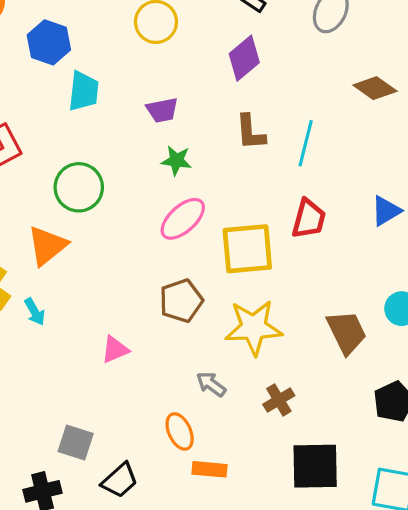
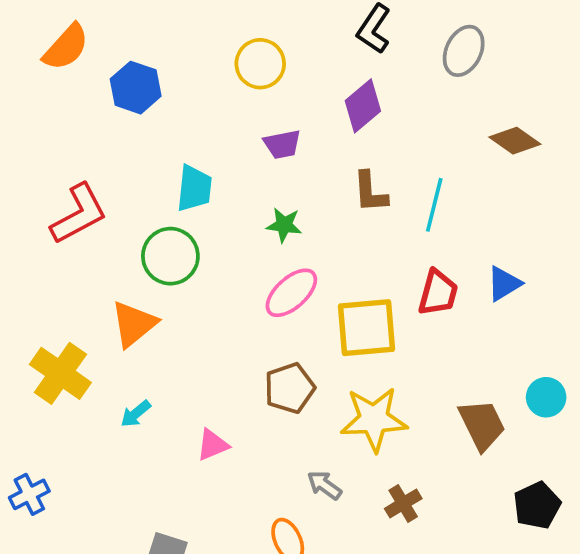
cyan trapezoid: (83, 91) -> (194, 188), moved
purple trapezoid: (162, 110) -> (282, 144), moved
blue triangle: (386, 211) -> (504, 284), moved
cyan arrow: (35, 312) -> (136, 414), moved, turned 80

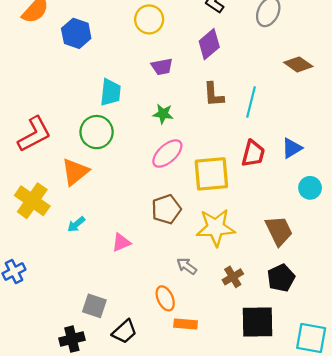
red L-shape: (79, 214) -> (34, 134), moved
cyan circle: (546, 397) -> (310, 188), moved
black pentagon: (537, 505) -> (281, 278), moved

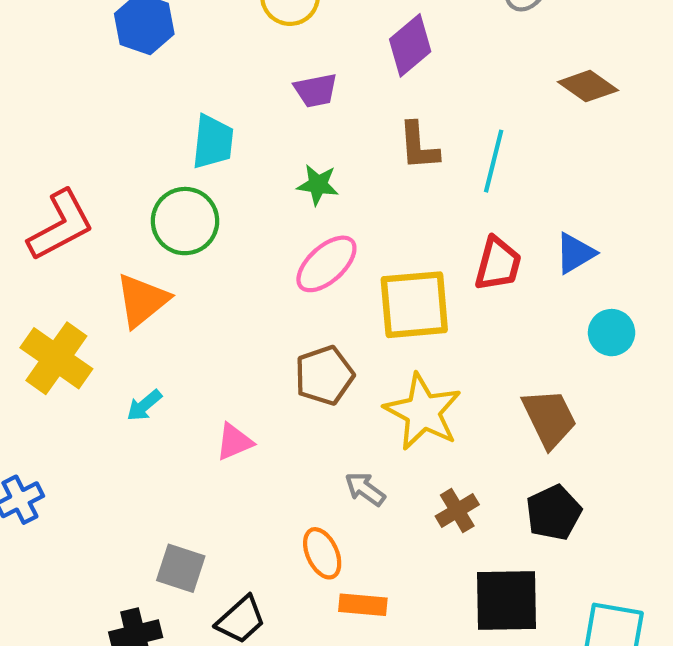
yellow star: (216, 228) -> (423, 412), turned 30

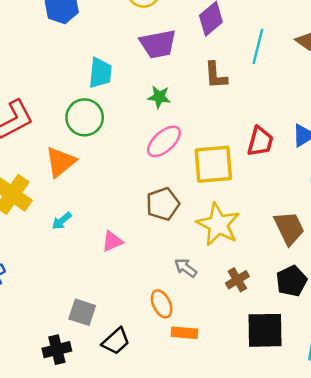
purple trapezoid: (316, 90) -> (158, 44), size x1.5
cyan line: (494, 161) -> (258, 46), moved

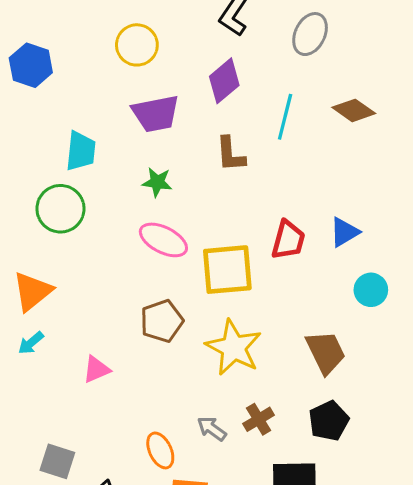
pink ellipse: (164, 141) -> (163, 240), turned 69
orange triangle: (60, 162) -> (32, 291), moved
gray arrow: (186, 268) -> (212, 429), moved

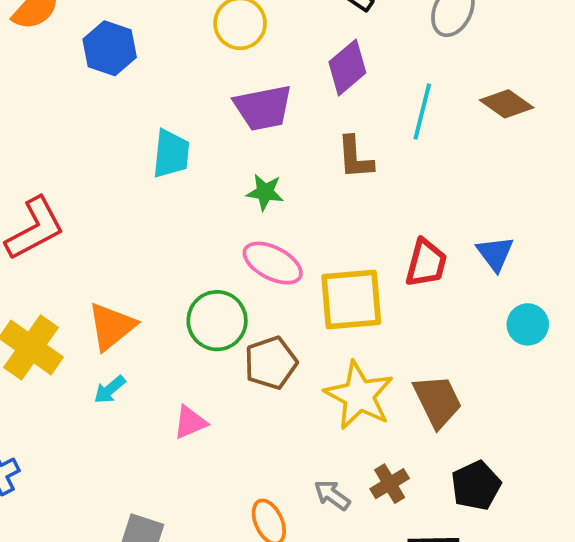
green circle: (60, 209) -> (217, 321), moved
blue triangle: (344, 232) -> (495, 253), turned -36
brown trapezoid: (326, 352) -> (438, 401), moved

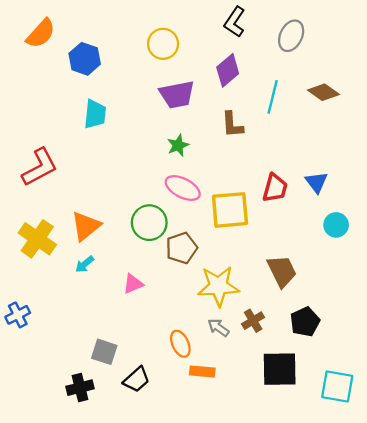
cyan trapezoid: (171, 154) -> (95, 114), moved
green star: (265, 192) -> (178, 145), turned -30
yellow star: (359, 395) -> (218, 286), moved, turned -30

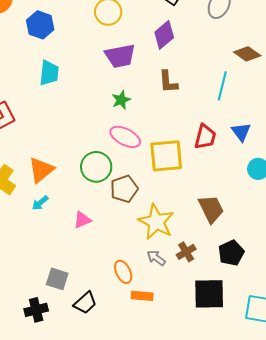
cyan line: (273, 97) -> (222, 86), moved
yellow star: (218, 286) -> (156, 222), turned 30

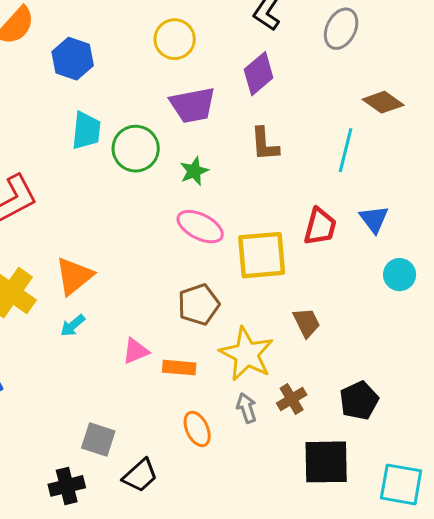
green circle: (96, 167) -> (136, 149), moved
brown trapezoid: (211, 209) -> (307, 323), moved, size x0.7
gray arrow: (156, 258) -> (247, 408), turned 36
orange rectangle: (142, 296) -> (179, 368), moved

